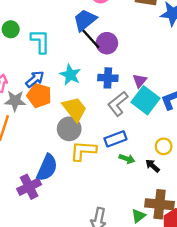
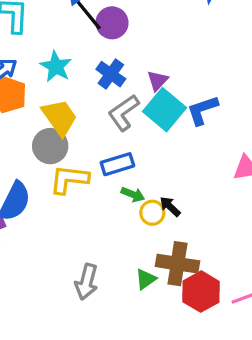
blue cross: (108, 78) -> (111, 74), turned 30
yellow circle: (164, 146) -> (152, 213), moved

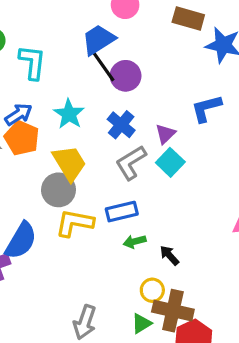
cyan square: (165, 110) -> (170, 162), size x0.7
blue L-shape: (202, 110) -> (206, 108), moved
green arrow: (133, 194) -> (135, 241), turned 140
yellow circle: (152, 213) -> (152, 290), moved

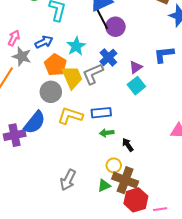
orange pentagon: (22, 138) -> (55, 65), moved
gray L-shape: (131, 163) -> (93, 74), moved
gray circle: (58, 190) -> (51, 92), moved

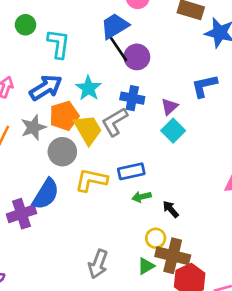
blue arrow: (44, 42) -> (46, 88), size x1.4
gray star: (22, 56) -> (33, 127), moved, turned -30
blue cross: (108, 57) -> (132, 98), turned -30
orange pentagon: (55, 65) -> (64, 116), turned 30

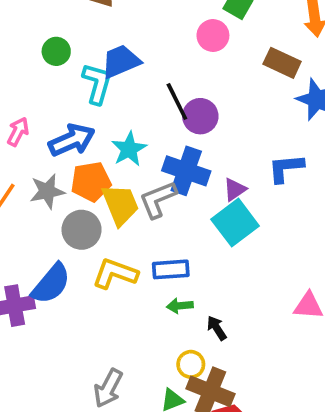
blue trapezoid: (115, 26) -> (121, 61), moved
blue cross: (132, 98) -> (186, 171), size x1.4
cyan square: (173, 131) -> (235, 223), size x1.4

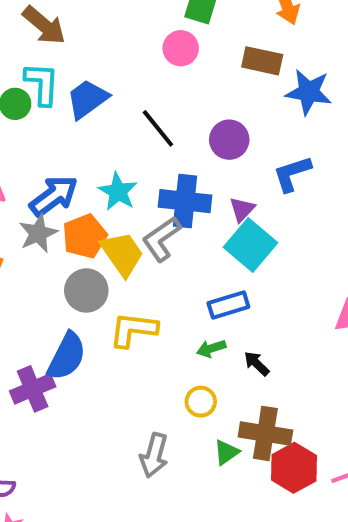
cyan L-shape: (97, 83) -> (42, 84), moved
purple circle: (200, 116) -> (229, 140), moved
gray star: (47, 191) -> (38, 233), moved
blue rectangle: (171, 269) -> (228, 305), moved
yellow circle: (191, 364) -> (201, 402), moved

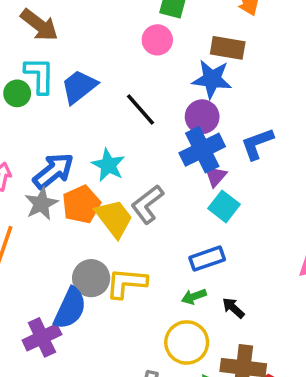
blue star: (309, 92) -> (212, 79), moved
blue cross: (185, 201) -> (202, 150), moved, turned -30
cyan square: (251, 245) -> (224, 206), size x0.7
gray circle: (86, 290) -> (91, 278), moved
yellow circle: (201, 402) -> (187, 342), size x1.6

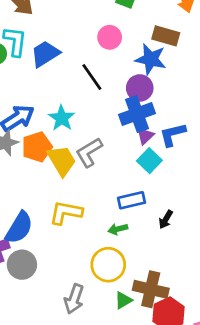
pink circle: (157, 40) -> (110, 37), moved
blue L-shape: (257, 144) -> (173, 135), moved
gray circle: (91, 278) -> (22, 265), moved
black arrow: (233, 308) -> (166, 219), moved, turned -108

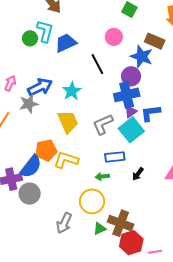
orange pentagon: (37, 147) -> (46, 150), moved
gray L-shape: (89, 152) -> (103, 124), moved
cyan square: (149, 161) -> (131, 130), size x1.4

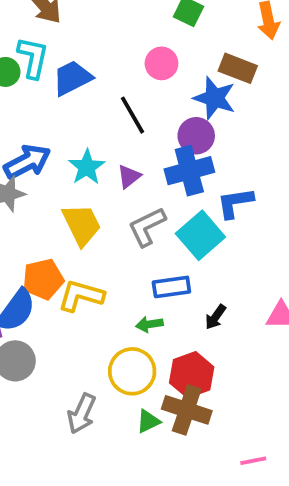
purple triangle: (131, 112) -> (129, 176), moved
red hexagon: (131, 243) -> (192, 375), moved

